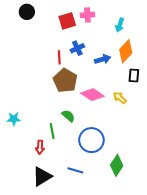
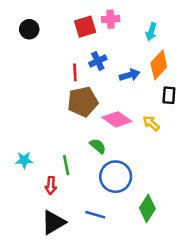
black circle: (27, 12) -> (29, 29), moved
brown pentagon: (65, 81) -> (83, 102), turned 30
green semicircle: (68, 116) -> (98, 146), moved
cyan star: (14, 119) -> (24, 160), moved

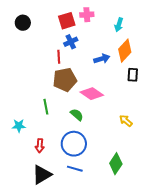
blue cross: (98, 61) -> (71, 42), moved
yellow arrow: (151, 123) -> (126, 121), moved
green line: (66, 165) -> (46, 107), moved
blue circle: (116, 177) -> (74, 144), moved

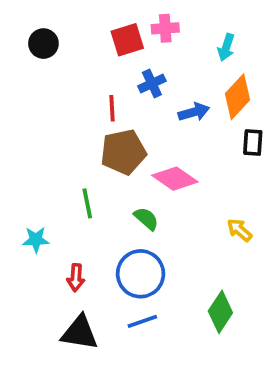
blue cross: (71, 42) -> (152, 84), moved
blue line: (75, 169) -> (142, 321), turned -35
black triangle: (42, 175) -> (80, 333), turned 40

